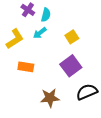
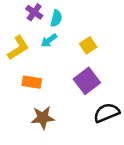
brown star: (50, 98) -> (43, 118), moved

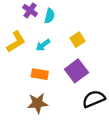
cyan arrow: (49, 40) -> (43, 45), moved
orange rectangle: (32, 82) -> (40, 74), moved

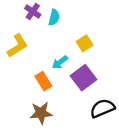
cyan arrow: (43, 45) -> (60, 62), moved
orange rectangle: (40, 74) -> (43, 81), turned 49

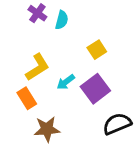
yellow L-shape: (17, 46) -> (37, 67), moved
cyan arrow: (60, 62) -> (66, 82), moved
orange rectangle: (43, 81) -> (27, 98), moved

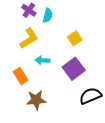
yellow L-shape: (37, 67) -> (29, 38), moved
cyan arrow: (66, 82) -> (42, 60), moved, turned 40

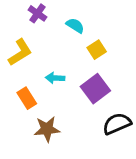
cyan semicircle: (48, 15) -> (75, 26), moved, turned -72
yellow L-shape: (29, 38) -> (20, 52), moved

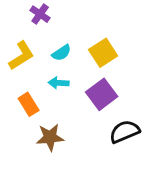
cyan semicircle: (75, 26) -> (62, 53), moved, turned 114
yellow square: (97, 50) -> (103, 53), size x1.4

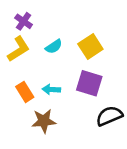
purple cross: (40, 14) -> (24, 21), moved
cyan arrow: (59, 83) -> (51, 89), moved
purple square: (102, 94) -> (89, 83), turned -36

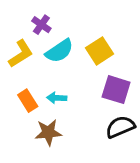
purple cross: (24, 21) -> (41, 25), moved
cyan semicircle: (54, 47) -> (59, 51), size x1.5
purple square: (89, 83) -> (116, 90), moved

